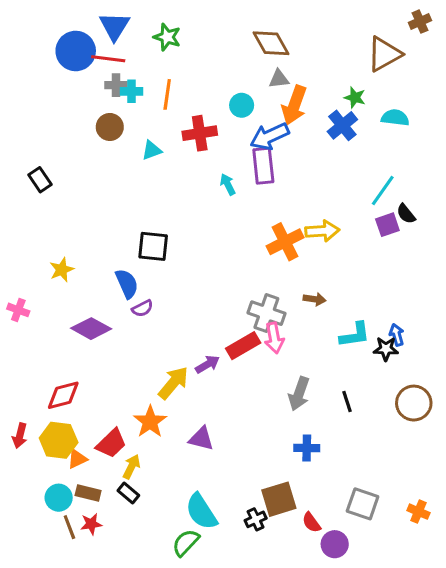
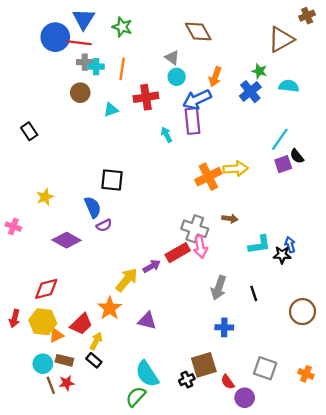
gray triangle: (279, 79) -> (172, 58), moved, turned 42
orange arrow: (294, 105) -> (215, 77), size x0.7
brown circle: (414, 403) -> (302, 312), moved

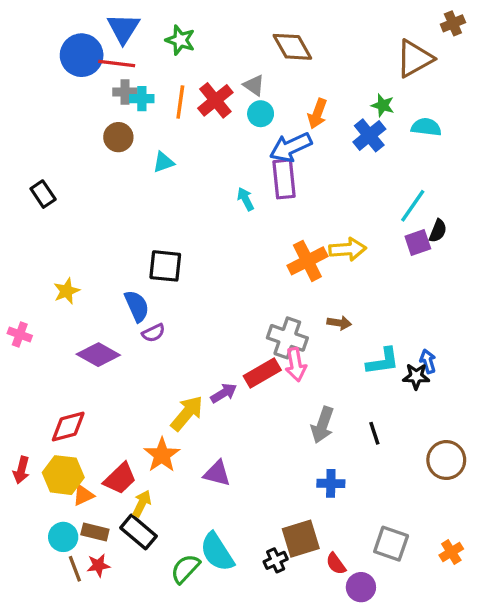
red cross: (146, 97) -> (215, 100), moved, turned -30
black semicircle: (297, 156) -> (438, 231), turned -119
black rectangle: (94, 360) -> (138, 532), size x1.5
orange cross: (306, 374) -> (451, 552), turned 35
green semicircle: (136, 397) -> (185, 569), moved

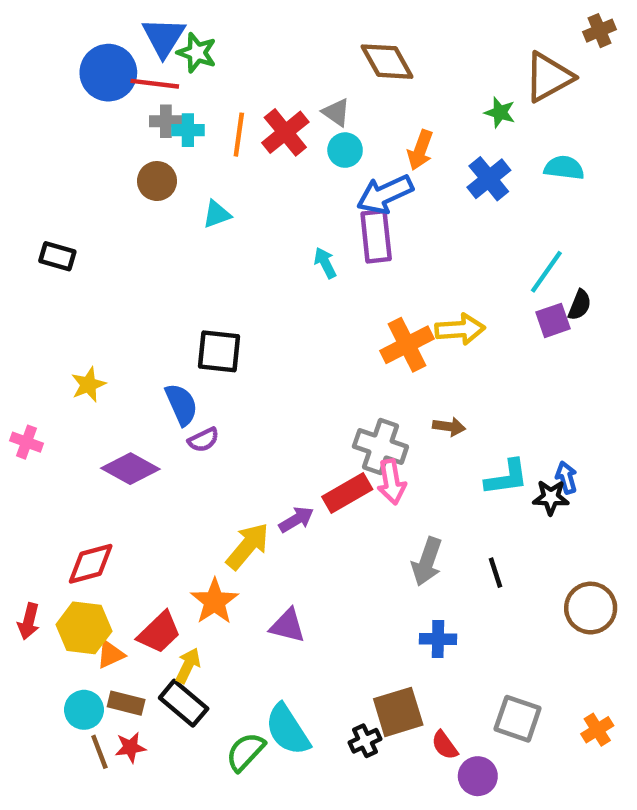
green star: (180, 40) -> (197, 53), moved
green star: (383, 105) -> (500, 112), moved
black rectangle: (43, 194) -> (57, 256), turned -40

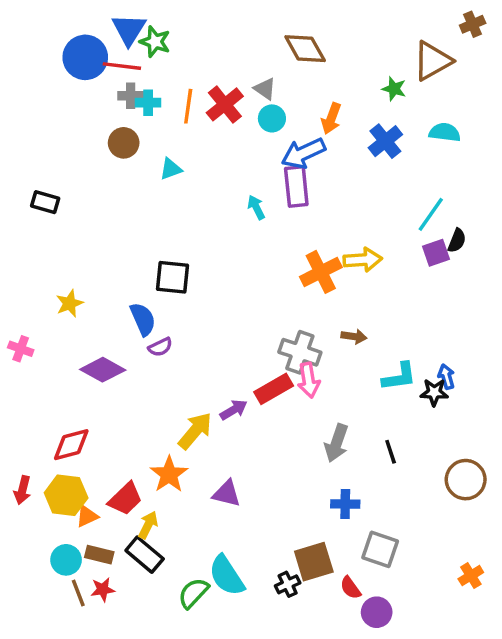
gray square: (518, 719) -> (380, 549), moved

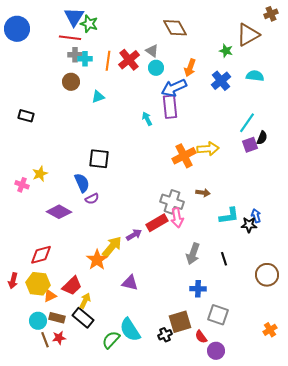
blue circle: (85, 57) -> (17, 29), moved
pink cross: (21, 349) -> (22, 185), moved
orange star: (169, 474) -> (97, 260), moved

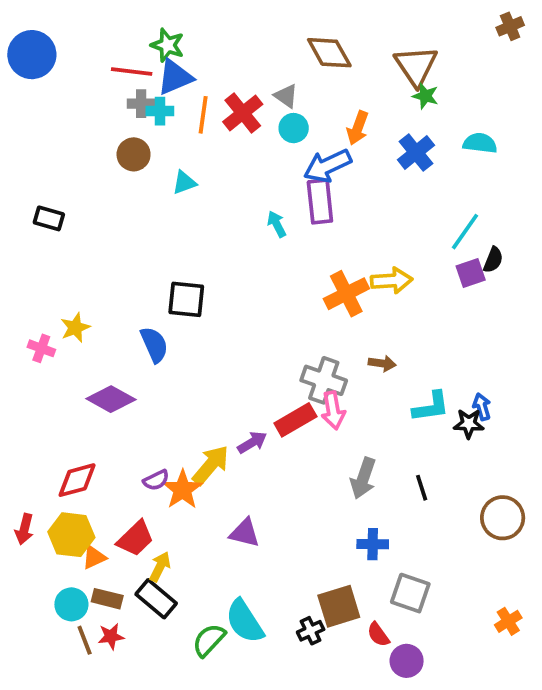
blue triangle: (74, 17) -> (175, 77), moved, turned 35
brown triangle: (248, 35) -> (416, 66), moved, turned -35
purple semicircle: (92, 199) -> (156, 480), moved

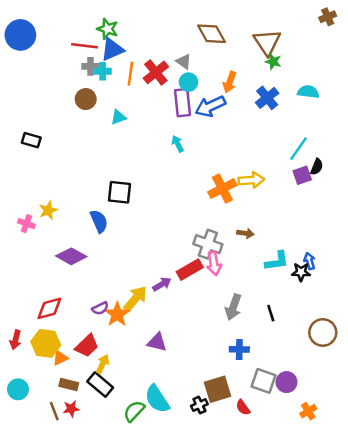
purple rectangle: (320, 201) -> (182, 103), moved
cyan circle: (71, 604) -> (18, 389), moved
orange cross: (508, 621) -> (308, 411), moved
purple circle: (407, 661) -> (286, 382), moved

